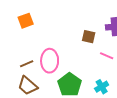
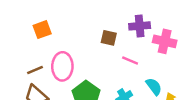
orange square: (26, 21) -> (42, 30), moved

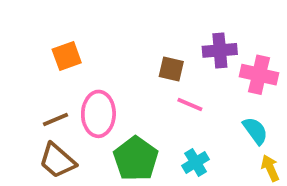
pink line: (130, 60) -> (190, 105), moved
cyan semicircle: (154, 87) -> (255, 131), moved

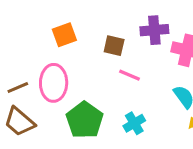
orange square: (67, 56) -> (64, 35), moved

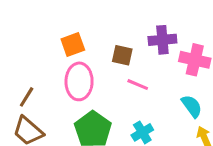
pink ellipse: (54, 83) -> (79, 81), moved
brown line: (18, 88) -> (27, 97), turned -35

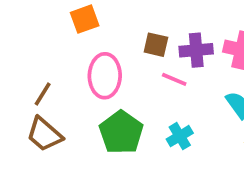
purple cross: (162, 40) -> (196, 50), moved
orange square: (73, 44) -> (85, 19), moved

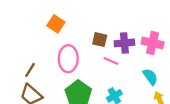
orange square: (85, 19) -> (56, 24), turned -36

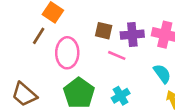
brown line: (30, 70) -> (39, 36), moved

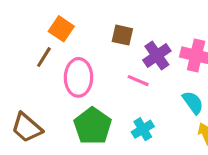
brown square: (104, 31) -> (122, 35), moved
purple cross: (132, 35) -> (157, 55), turned -30

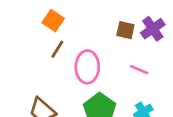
orange square: (61, 29) -> (53, 21), moved
purple cross: (157, 55) -> (153, 29), moved

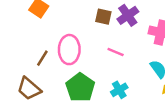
brown line: (57, 49) -> (42, 58), moved

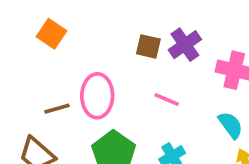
brown line: (42, 58) -> (57, 109), turned 42

